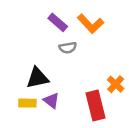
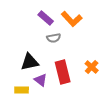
yellow rectangle: (27, 103) -> (22, 90), moved
red rectangle: (95, 106) -> (63, 72), moved

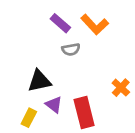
red rectangle: (63, 72) -> (84, 112), moved
yellow rectangle: (22, 90) -> (29, 118), turned -64

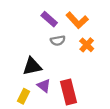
orange cross: (121, 88) -> (87, 45), moved

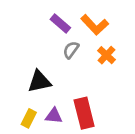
gray semicircle: (58, 41) -> (71, 50), turned 136
purple triangle: (44, 86) -> (54, 116), moved, turned -32

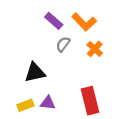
red rectangle: (84, 113) -> (90, 101), moved
yellow rectangle: (29, 118) -> (25, 105), turned 42

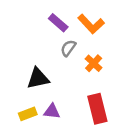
orange cross: (95, 49) -> (94, 63), moved

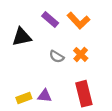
gray semicircle: (68, 48) -> (57, 57), moved, turned -96
black triangle: (38, 78) -> (22, 37), moved

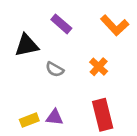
orange L-shape: (78, 21) -> (115, 25), moved
gray semicircle: (57, 57) -> (55, 69), moved

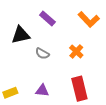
yellow rectangle: (29, 120) -> (10, 93), moved

